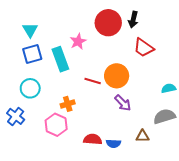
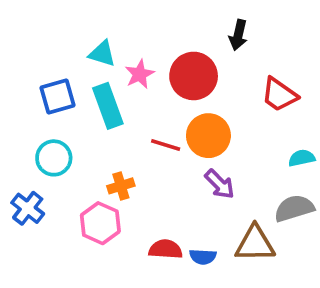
red circle: (108, 23) -> (194, 76), moved
cyan triangle: (30, 30) -> (102, 54), moved, turned -42
red trapezoid: (144, 48) -> (279, 95), moved
brown triangle: (143, 136) -> (255, 244), size x1.6

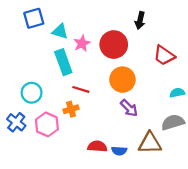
blue square: (58, 96) -> (34, 18), moved
red line: (166, 145) -> (81, 89), moved
pink hexagon: (100, 223) -> (47, 124), moved

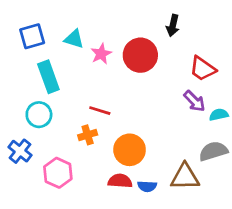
blue square: (34, 18) -> (32, 36), moved
cyan rectangle: (63, 62) -> (48, 77), moved
orange circle: (122, 80) -> (130, 150), moved
purple arrow: (129, 108) -> (194, 101), moved
pink hexagon: (47, 124) -> (58, 173), moved

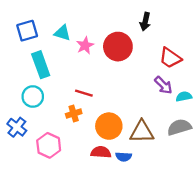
brown triangle: (185, 177) -> (142, 132), moved

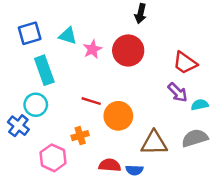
black arrow: (145, 22) -> (141, 14), moved
orange cross: (74, 114) -> (80, 136), moved
orange circle: (109, 126) -> (118, 116), moved
blue cross: (17, 127) -> (18, 126), moved

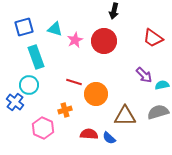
red trapezoid: (185, 63) -> (153, 38), moved
blue semicircle: (134, 170) -> (109, 138), turned 40

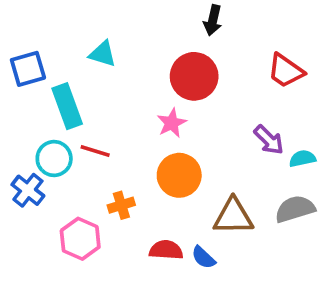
blue square: (24, 27) -> (28, 69), moved
pink star: (75, 40) -> (172, 123), moved
red line: (74, 82) -> (95, 151), moved

